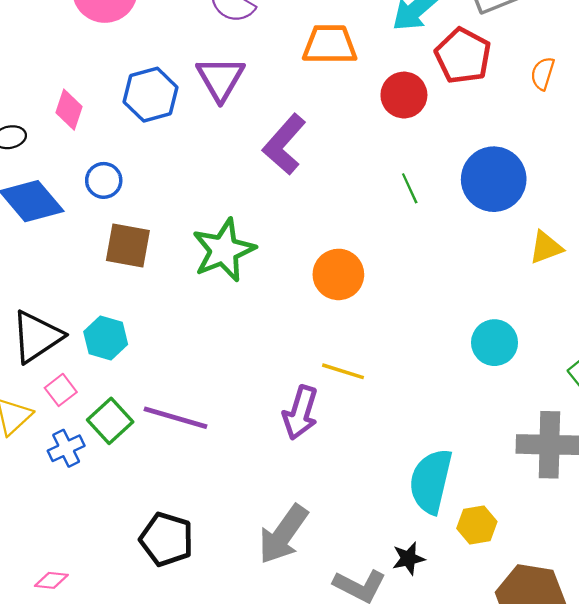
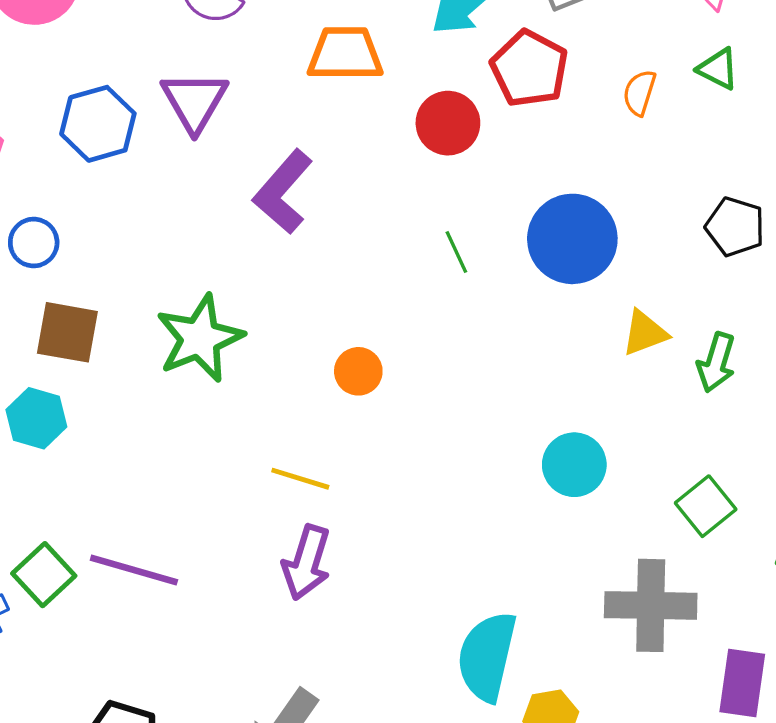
orange circle: (338, 274) -> (358, 371), size x0.7
cyan hexagon: (106, 338) -> (36, 418), moved
yellow line: (343, 371) -> (300, 479), moved

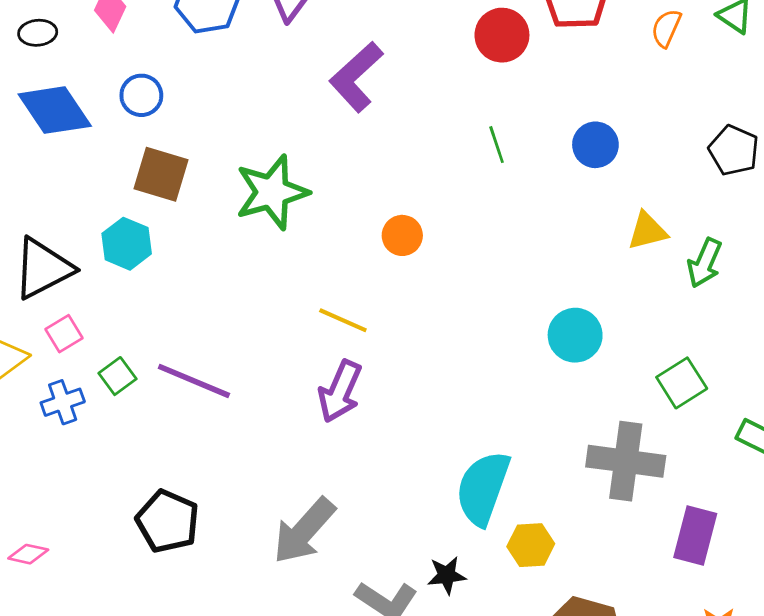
blue circle: (572, 239) -> (595, 145), size x0.6
green square: (44, 575) -> (117, 376), size x0.7

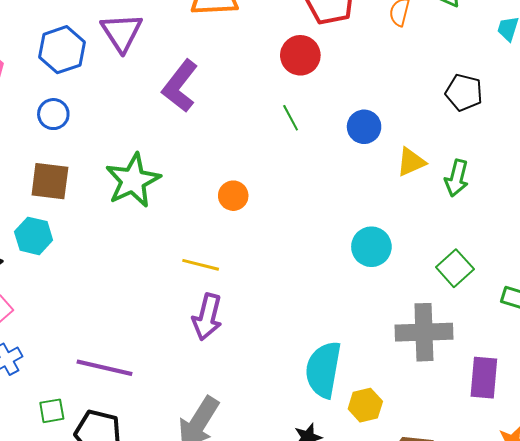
red circle: (502, 35) -> (300, 55), moved
blue circle: (141, 95) -> (53, 114), moved
blue circle: (595, 145) -> (364, 127), moved
green square: (117, 376) -> (52, 411), moved, turned 36
purple line: (194, 381) -> (104, 368), moved

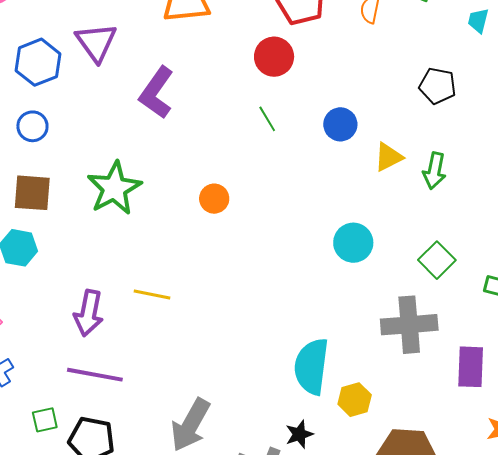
yellow line: (201, 265) -> (152, 295), moved
purple arrow: (207, 317) -> (89, 313), moved

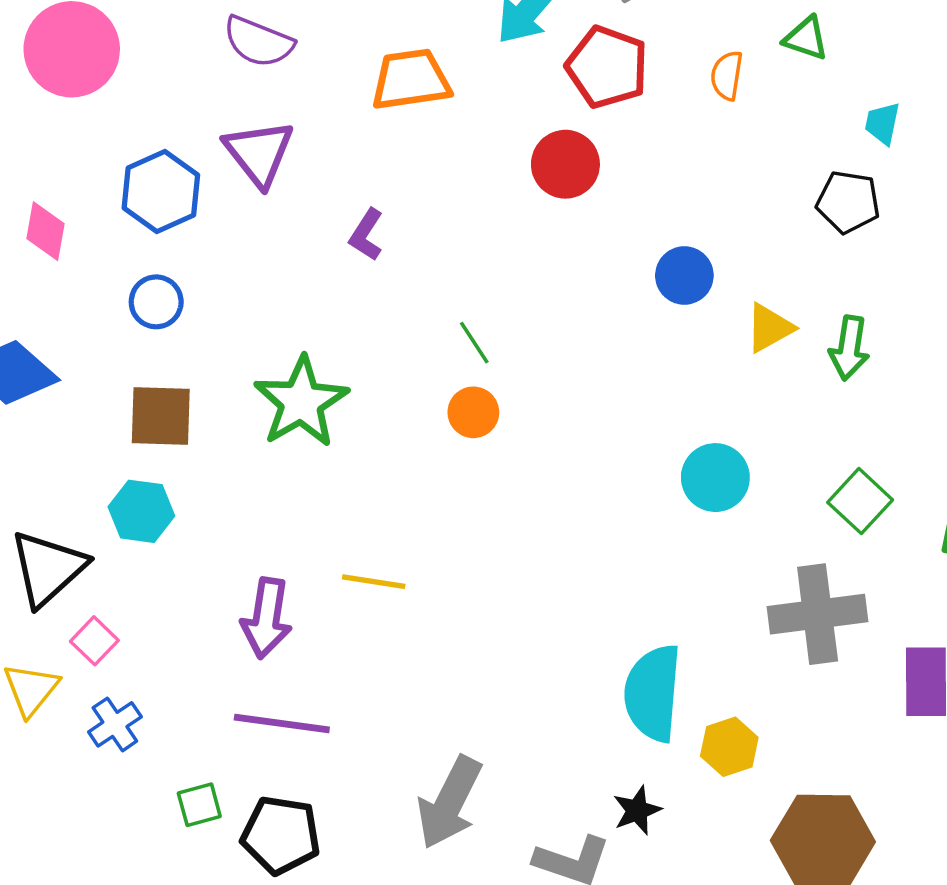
cyan trapezoid: (478, 21) -> (882, 123), moved
purple L-shape: (156, 93) -> (366, 235), size x0.6
green line: (267, 119) -> (474, 343), moved

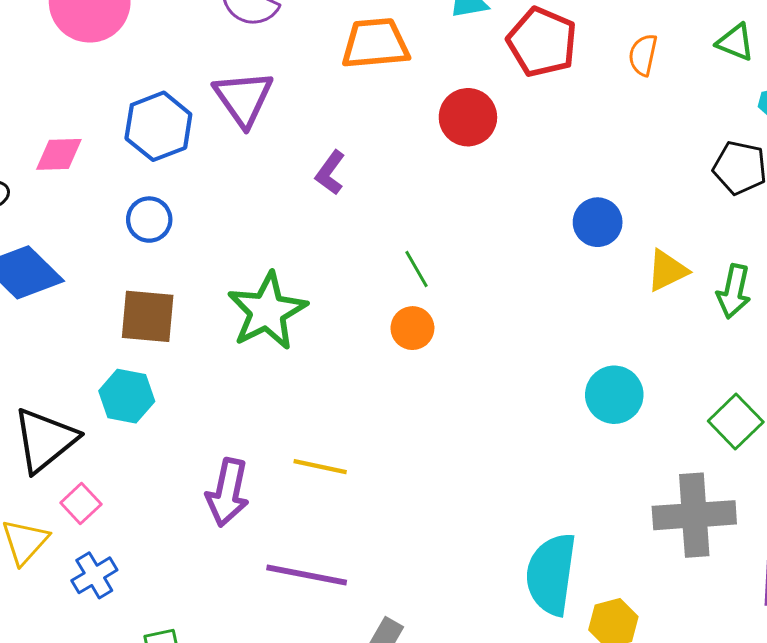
green triangle: (806, 38) -> (735, 42), moved
red circle: (565, 164) -> (468, 117), moved
pink diamond: (45, 231) -> (59, 154), turned 75
purple line: (282, 724) -> (307, 575), moved

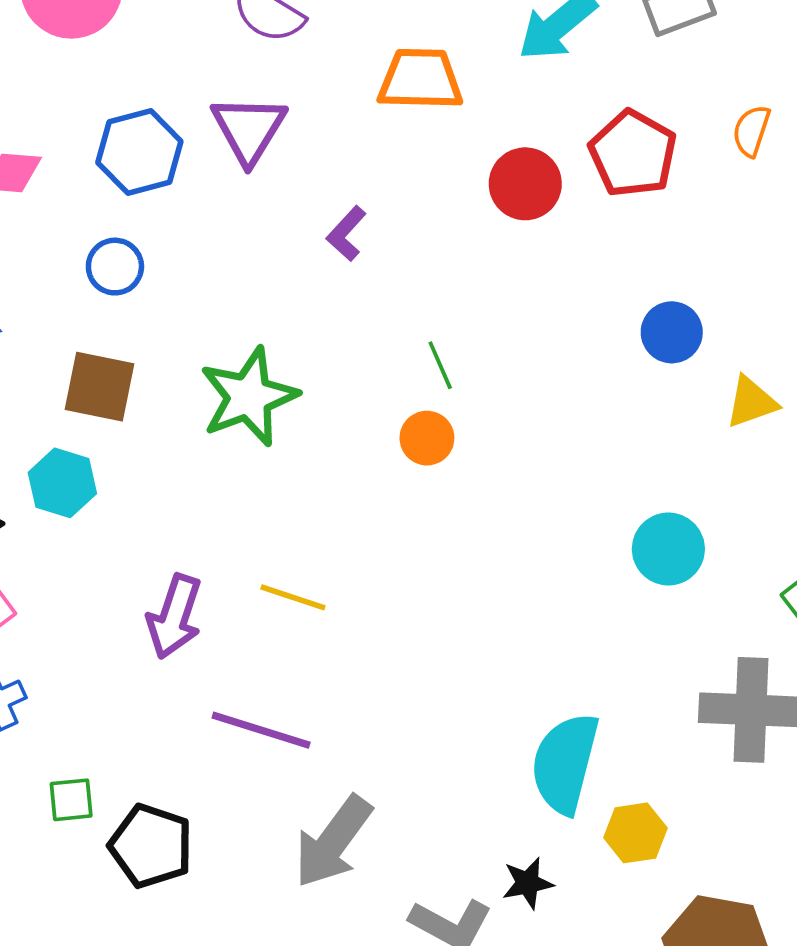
red pentagon: (542, 42) -> (633, 154), moved

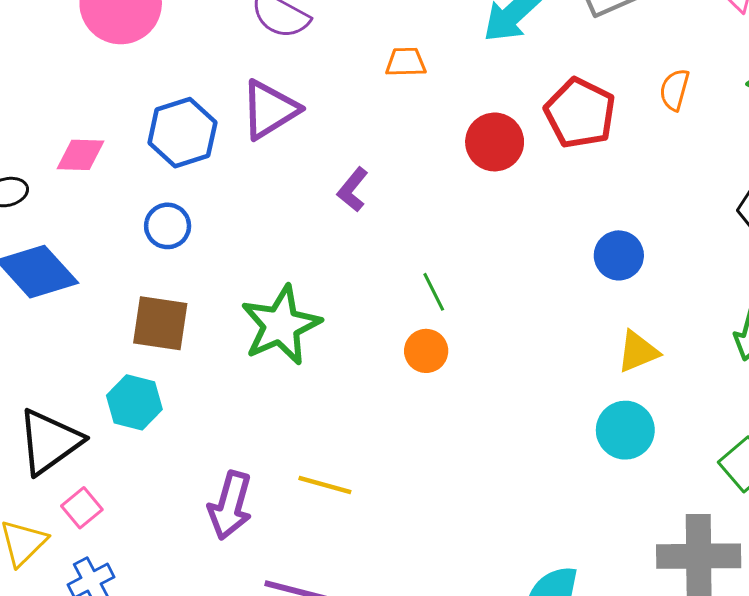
orange trapezoid: (420, 79) -> (406, 62), size x0.6
purple triangle: (249, 129) -> (270, 110), turned 30
yellow triangle: (751, 402) -> (638, 352), moved

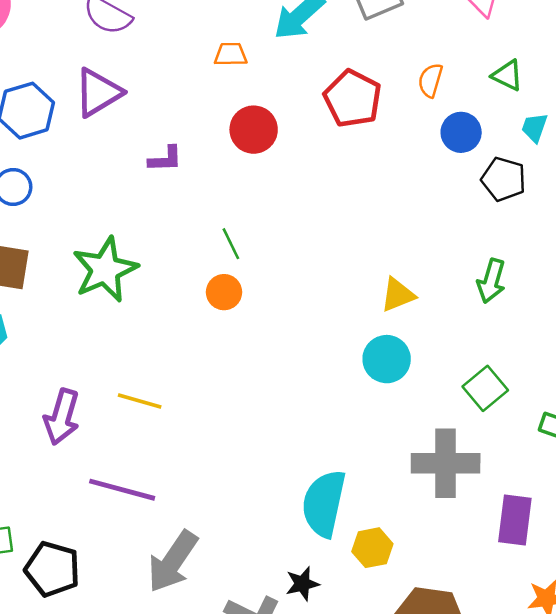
orange trapezoid: (406, 62) -> (231, 54), moved
red circle: (495, 142) -> (254, 130), moved
purple L-shape: (353, 190) -> (165, 159), turned -132
blue circle: (619, 255) -> (461, 132), moved

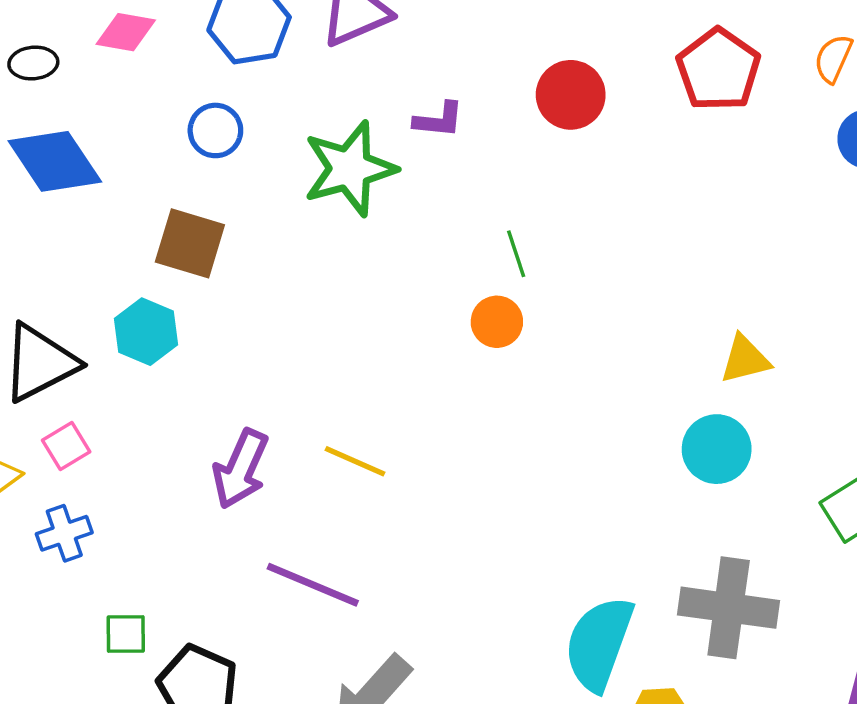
green star: (105, 270) -> (350, 169), moved
gray cross: (446, 463) -> (729, 608), moved

